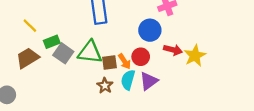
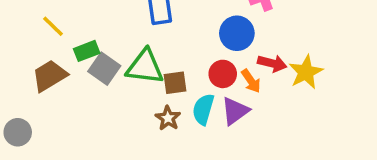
orange arrow: (125, 61) -> (251, 81), moved

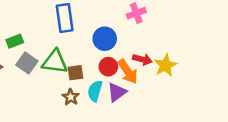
blue circle: (237, 33) -> (105, 39), moved
green rectangle: (87, 51) -> (15, 41), moved
orange arrow: (251, 81) -> (128, 72), size x1.5

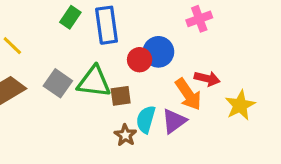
green rectangle: (15, 41) -> (70, 17), moved, turned -35
yellow star: (165, 65) -> (240, 105), moved
red circle: (108, 67) -> (140, 60), moved
brown star: (71, 97) -> (125, 135), moved

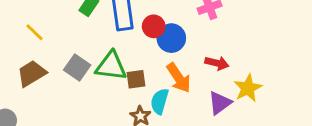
red circle: (140, 60) -> (154, 26), moved
orange arrow: (188, 94) -> (179, 78), moved
purple triangle: (174, 121) -> (220, 103), moved

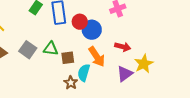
green triangle: (111, 66) -> (51, 49), size x0.7

